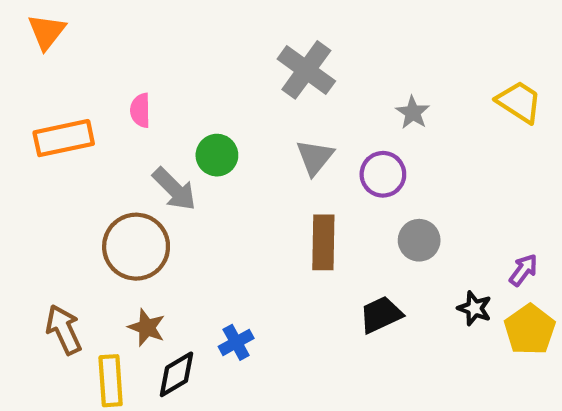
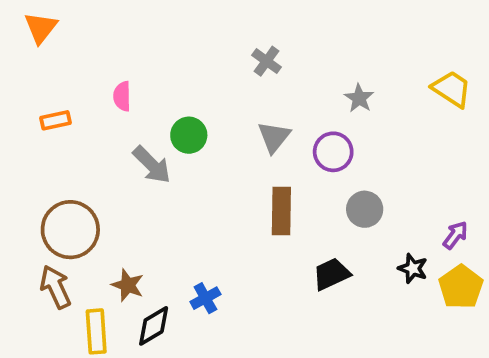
gray cross: (306, 70) -> (267, 61), size x0.6
orange rectangle: (64, 138) -> (55, 120), size x0.6
brown circle: (136, 247) -> (70, 230), moved

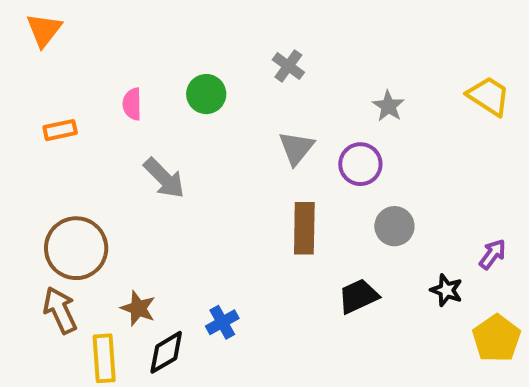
green circle: (189, 135) -> (206, 94), moved
yellow pentagon: (461, 287) -> (497, 338), moved

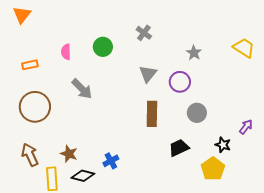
brown circle: (76, 248) -> (35, 107), moved
yellow pentagon: (497, 338) -> (213, 169), moved
black diamond: (166, 352) -> (83, 176), turned 45

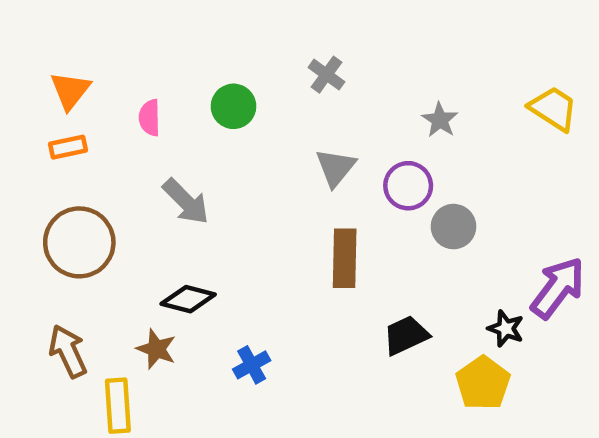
orange triangle: (22, 15) -> (70, 90), moved
gray circle: (197, 113) -> (453, 227), moved
purple arrow: (246, 127) -> (558, 288), size x1.8
black diamond: (83, 176) -> (188, 299), moved

